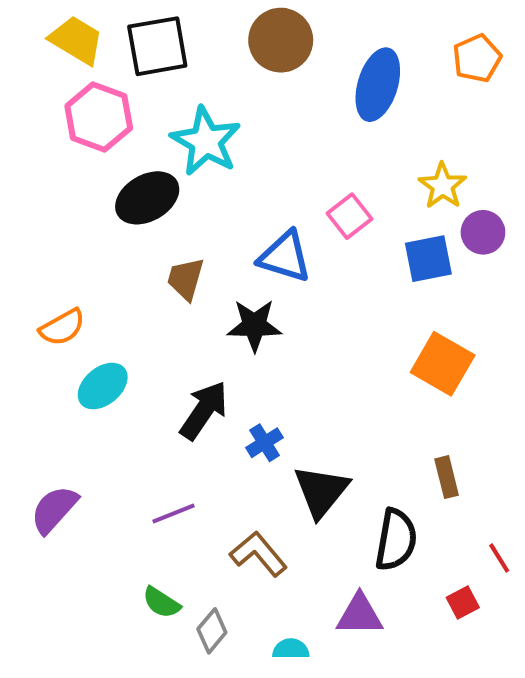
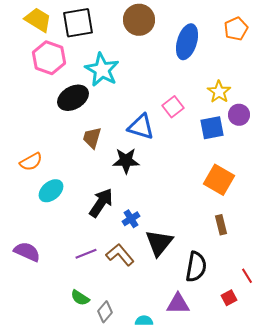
brown rectangle: (447, 477) -> (221, 225), moved
purple semicircle: (54, 509) -> (27, 252), turned 72
brown L-shape: (258, 554) -> (120, 255), moved

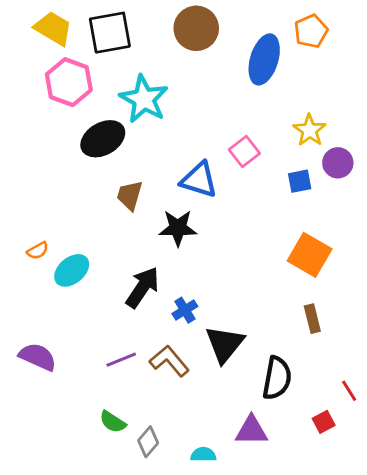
orange pentagon: (236, 29) -> (311, 31), moved
blue square: (212, 128) -> (300, 181), size x0.7
orange semicircle: (31, 162) -> (38, 251), moved, size x0.7

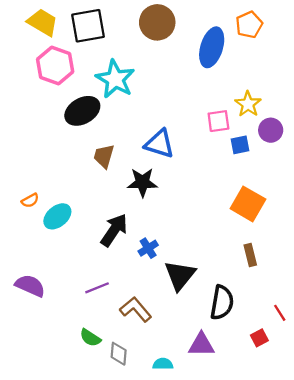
pink square: (244, 151) -> (218, 121), moved, turned 30
brown L-shape: (169, 361) -> (136, 309), moved
gray diamond: (148, 442) -> (119, 354), turned -35

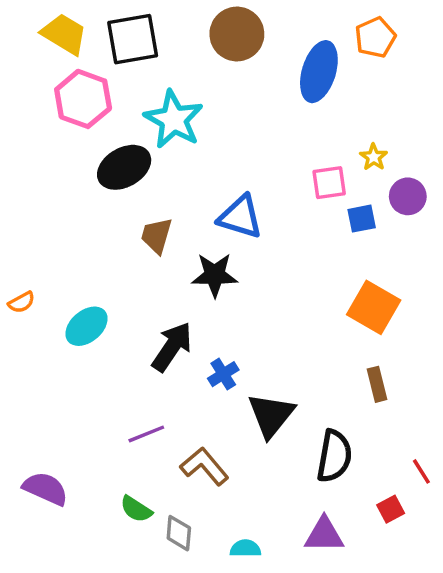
yellow star: (248, 104) -> (374, 157), size x0.7
orange semicircle: (30, 200) -> (22, 302), moved
purple semicircle: (30, 286) -> (45, 489), moved
purple triangle: (201, 345) -> (324, 535), moved

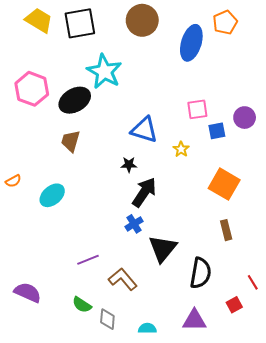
pink hexagon: (83, 99) -> (32, 89), moved
yellow star: (374, 157) -> (181, 149), moved
brown trapezoid: (157, 236) -> (71, 141), moved
black star: (215, 275) -> (129, 165), size x0.6
black arrow: (172, 347) -> (144, 192), moved

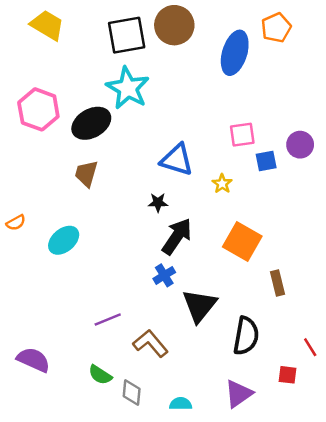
black square: (80, 23) -> (127, 35), moved
orange square: (224, 184) -> (242, 242), moved
red square: (234, 305) -> (288, 375), turned 35
purple triangle: (194, 320) -> (238, 394), turned -35

